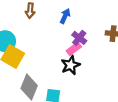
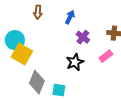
pink rectangle: (74, 49) -> (106, 56), moved

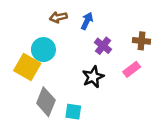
brown arrow: (38, 12) -> (58, 17), moved, turned 72
cyan circle: (15, 40) -> (43, 50), moved

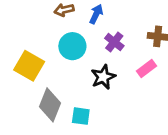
cyan circle: (43, 50) -> (72, 46), moved

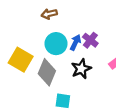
blue arrow: (96, 14) -> (75, 42), moved
gray diamond: (50, 105) -> (47, 72), moved

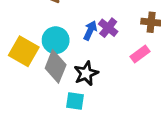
cyan circle: (56, 44) -> (56, 40), moved
black star: (81, 69) -> (86, 73), moved

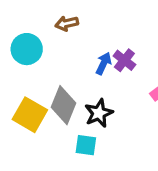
cyan circle: (56, 40) -> (27, 49), moved
yellow square: (24, 51) -> (30, 115), moved

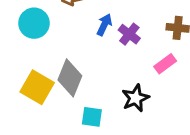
blue arrow: (104, 63) -> (104, 25), moved
black star: (99, 113) -> (136, 98), moved

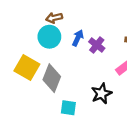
cyan circle: (34, 23) -> (49, 37), moved
yellow square: (37, 87) -> (27, 67), moved

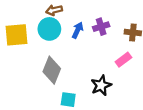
purple cross: (97, 45) -> (101, 27), moved, turned 35
yellow square: (27, 67) -> (16, 35), moved, turned -35

